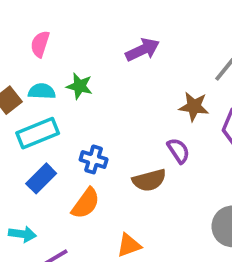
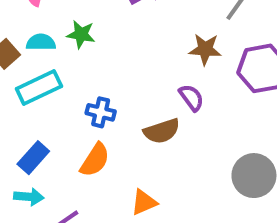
blue rectangle: (41, 178) -> (33, 158), moved

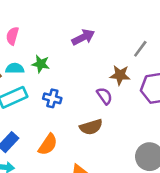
purple semicircle: (191, 98) -> (104, 96), moved
blue cross: (101, 112) -> (52, 98), moved

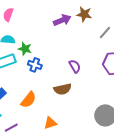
green star: (41, 64) -> (25, 49), moved
brown star: (120, 75) -> (84, 14), moved

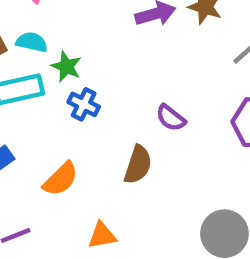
purple semicircle: (75, 66) -> (171, 118), turned 152
brown semicircle: (63, 89) -> (138, 165), turned -66

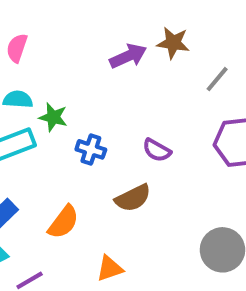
blue cross: (84, 104) -> (91, 149), moved
brown semicircle: (138, 165) -> (133, 198), turned 54

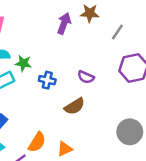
purple arrow: (128, 56) -> (64, 23), turned -40
orange semicircle: (63, 222) -> (37, 142), moved

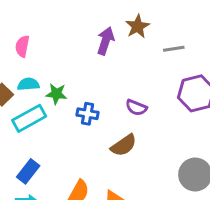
brown star: (90, 13) -> (137, 26), turned -30
gray line: (117, 32) -> (174, 49), turned 49

